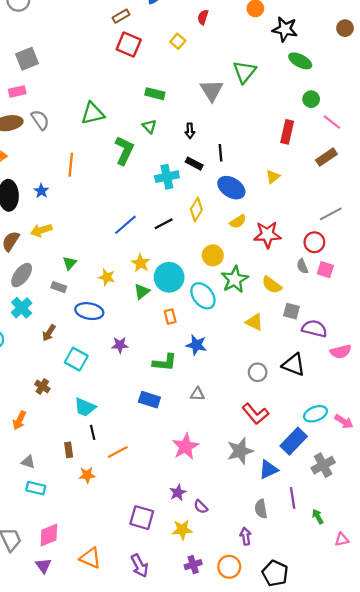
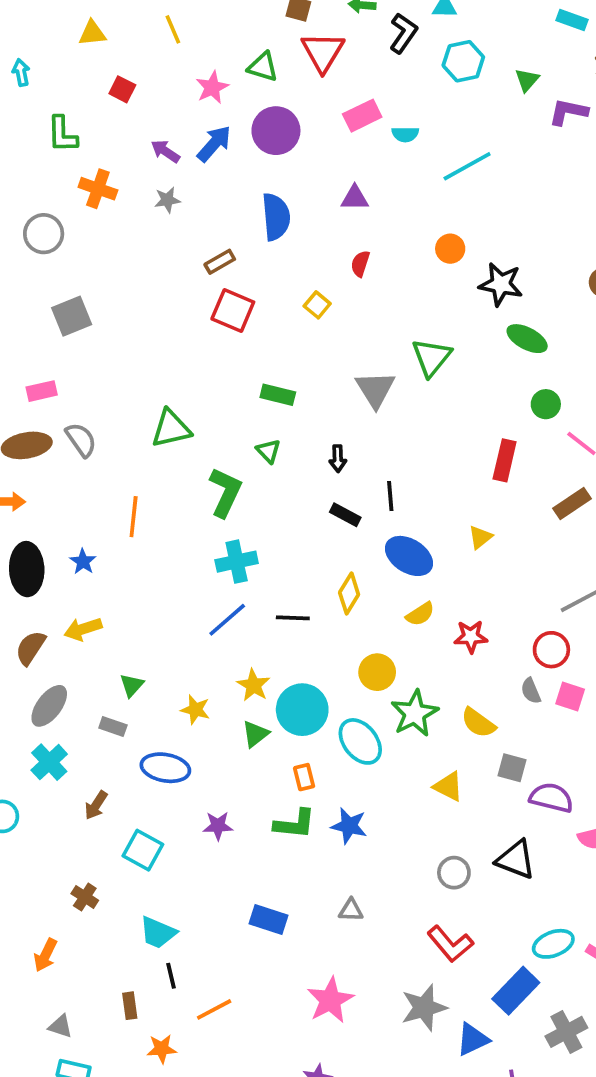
gray square: (27, 59) -> (72, 316), moved
cyan cross: (167, 177) -> (237, 562), moved
black line: (164, 224) -> (293, 618), turned 30
red star: (267, 235) -> (471, 637), size x0.7
green L-shape: (165, 362) -> (295, 824), moved

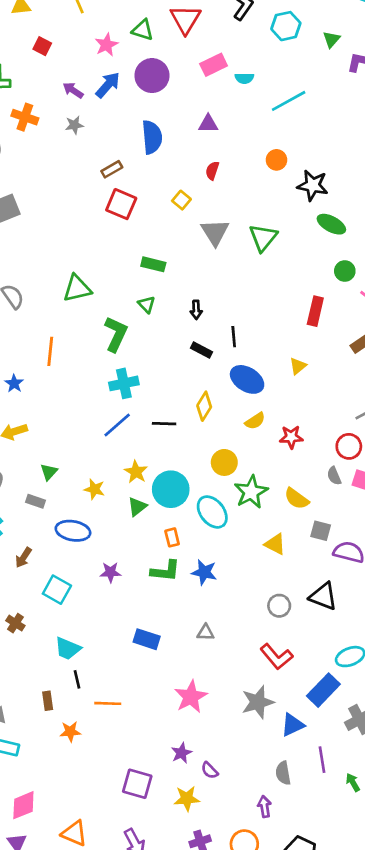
gray triangle: (375, 389) -> (215, 232), moved
orange line: (214, 1009) -> (108, 703), turned 30

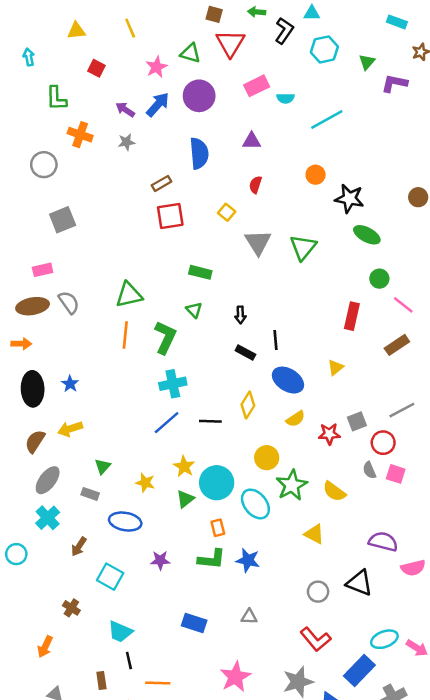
red square: (121, 204) -> (170, 216), turned -32
orange line: (50, 351) -> (125, 335), moved
gray square: (321, 531) -> (357, 421), moved, turned -36

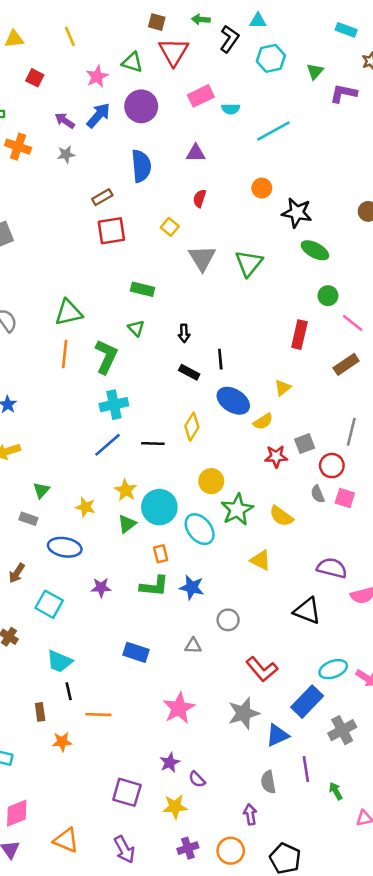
gray line: (402, 410) -> (351, 432), turned -48
yellow semicircle: (295, 419) -> (263, 421), moved
gray circle: (318, 592) -> (228, 620), moved

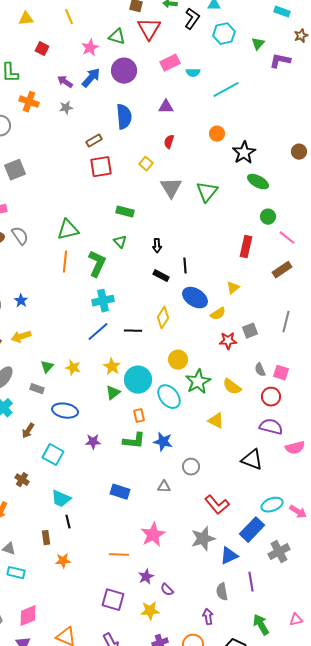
black star: (297, 213) -> (244, 153), turned 30
red circle: (332, 466) -> (271, 397), moved
yellow star: (85, 507) -> (73, 368), moved
orange line: (98, 715) -> (119, 555), moved
green arrow: (336, 791) -> (261, 625), moved, size x1.5

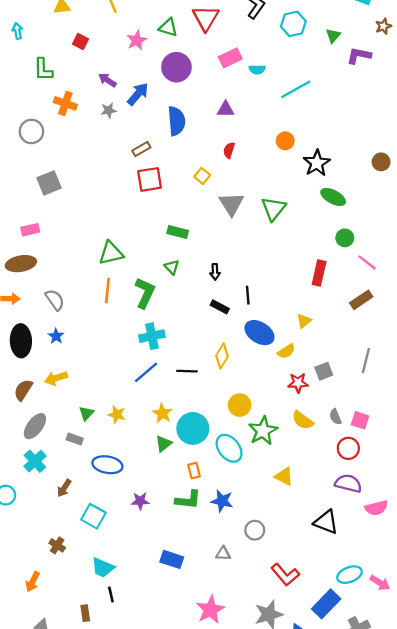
blue arrow: (91, 78) -> (138, 94), moved
gray semicircle: (20, 236) -> (55, 300), moved
yellow semicircle: (232, 387) -> (303, 420), moved

